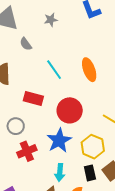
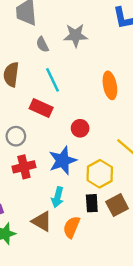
gray star: (51, 20) -> (75, 35), moved, size x1.5
cyan line: (54, 70) -> (52, 80), moved
red circle: (70, 110) -> (80, 128), size x0.6

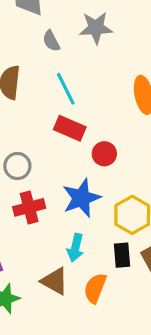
red rectangle: (41, 108) -> (70, 128), moved

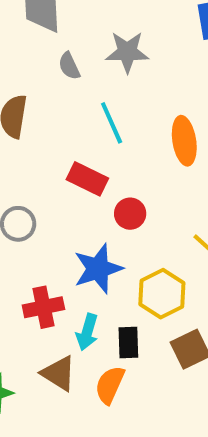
cyan line: (66, 89) -> (112, 123), moved
red cross: (29, 207) -> (43, 307), moved
black rectangle: (122, 255) -> (128, 342), moved

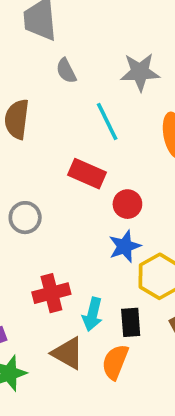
gray star: (127, 52) -> (140, 72), moved
blue star: (98, 269) -> (125, 246), moved, size x0.7

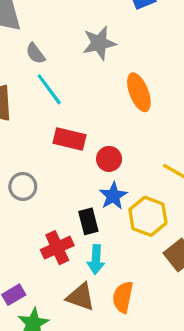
cyan line: (107, 122) -> (49, 89), moved
black rectangle: (131, 322) -> (88, 221), moved

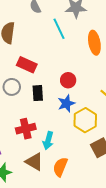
cyan line: (49, 89) -> (59, 29), moved
red rectangle: (69, 139) -> (27, 65), moved
black rectangle: (88, 221) -> (38, 93), moved

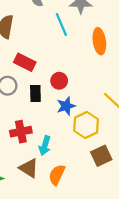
red circle: (68, 80) -> (59, 81), moved

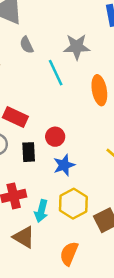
yellow hexagon: (86, 125) -> (73, 204), moved
orange semicircle: (57, 175) -> (69, 254), moved

